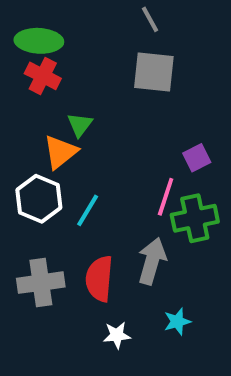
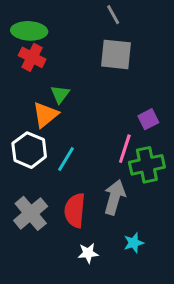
gray cross: (41, 283) -> (31, 213), turned -32

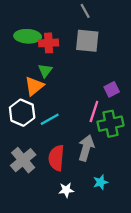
green ellipse: (29, 31) -> (28, 36), moved
red cross: (32, 57) -> (49, 43), moved, turned -30
cyan line: (66, 159) -> (50, 119), turned 30

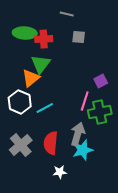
gray line: (85, 11) -> (67, 14), moved, turned -48
gray square: (87, 41) -> (79, 37), size x0.6
green triangle: (45, 71) -> (41, 64), size x1.5
cyan star: (101, 182) -> (83, 150), moved, size x1.5

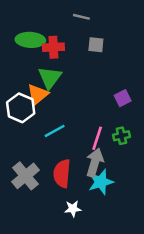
pink line: (85, 101) -> (97, 138), moved
white hexagon: (20, 102) -> (21, 108), moved
green cross: (100, 112) -> (121, 136), size x0.6

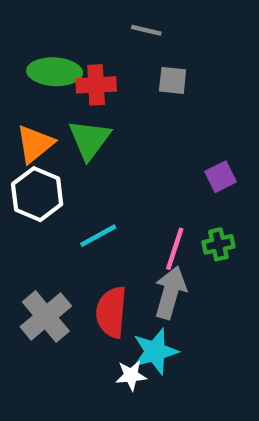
orange triangle: (38, 95) -> (35, 144), moved
cyan star: (101, 182) -> (155, 351), moved

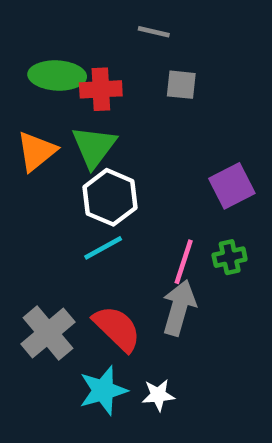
purple square: (221, 177) -> (232, 186), size x1.4
white hexagon: (37, 194) -> (110, 197), moved
red semicircle: (111, 312) -> (117, 328), turned 129
cyan star: (155, 351) -> (103, 390), moved
white star: (131, 375) -> (158, 395), moved

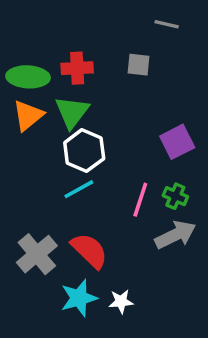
gray line: (154, 32) -> (167, 24), moved
green ellipse: (57, 76) -> (28, 77), moved
green cross: (230, 257) -> (175, 196), turned 35
gray arrow: (179, 308) -> (175, 235), moved, turned 48

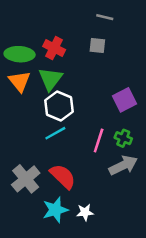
gray line: (167, 24) -> (105, 17), moved
red cross: (77, 68) -> (54, 48), turned 30
orange triangle: (28, 115) -> (20, 81), turned -30

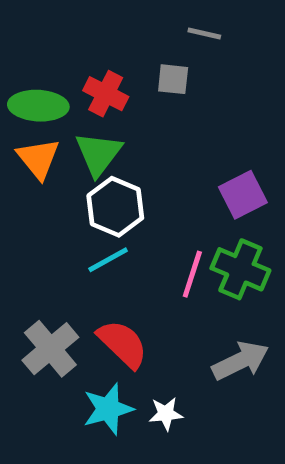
gray square: (97, 46) -> (173, 79), moved
green cross: (123, 138) -> (240, 269), size x1.6
gray arrow: (123, 165) -> (240, 361), moved

